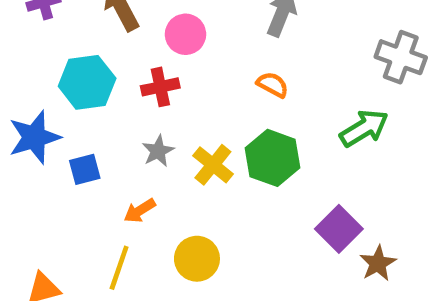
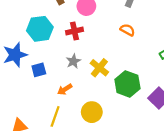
green hexagon: (273, 158) -> (127, 84), moved

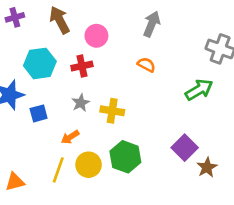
yellow cross: (99, 68) -> (112, 111), turned -30
green hexagon: (127, 84) -> (125, 157), moved
yellow circle: (92, 112) -> (89, 165), moved

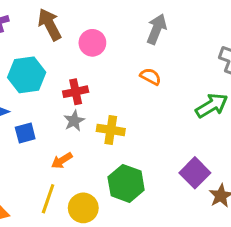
red cross: (82, 66) -> (76, 92), moved
yellow circle: (89, 165) -> (83, 208), moved

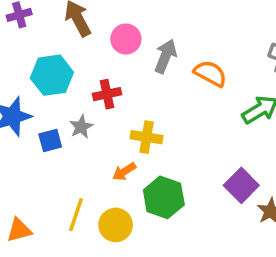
gray arrow: (157, 29) -> (166, 56), moved
orange semicircle: (151, 76) -> (210, 73), moved, size x1.4
gray star: (74, 121) -> (81, 127), moved
orange arrow: (62, 161) -> (124, 172), moved

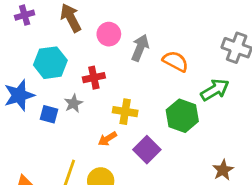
blue square: (50, 141) -> (49, 114), turned 30
purple square: (241, 185) -> (147, 150), moved
green hexagon: (164, 197) -> (182, 116), moved

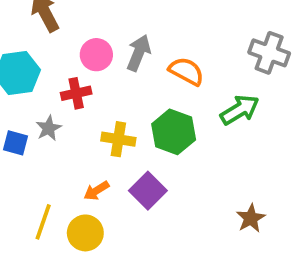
pink circle: (109, 34) -> (96, 55), moved
green hexagon: (182, 116) -> (174, 132), moved
orange arrow: (107, 139) -> (96, 191), moved

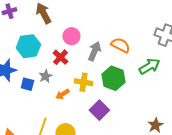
gray arrow: (139, 53) -> (94, 51), moved
red cross: (76, 93) -> (60, 57), turned -35
orange arrow: (96, 191) -> (62, 94), moved

